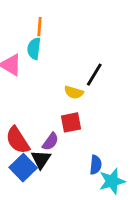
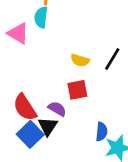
black line: (94, 75) -> (112, 59), moved
purple semicircle: (50, 142) -> (57, 109), turned -96

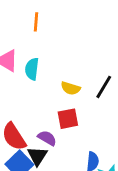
cyan semicircle: (41, 17) -> (32, 69), moved

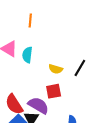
purple semicircle: (47, 138) -> (38, 105), size x1.5

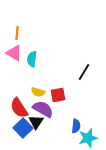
orange line: (30, 20) -> (17, 33), moved
yellow semicircle: (56, 69) -> (38, 92), moved

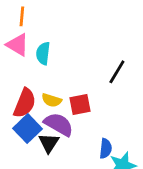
red semicircle: (19, 108) -> (25, 103), moved, turned -125
blue square: (23, 128) -> (27, 129), moved

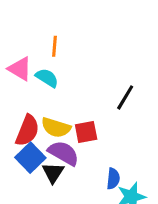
orange line: (22, 16) -> (54, 46), moved
cyan semicircle: (43, 53) -> (47, 78), turned 115
yellow semicircle: (52, 100) -> (56, 127), size x1.4

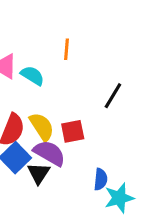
orange line: (54, 46) -> (66, 49), moved
yellow semicircle: (56, 127) -> (42, 127), turned -140

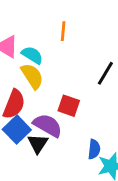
yellow semicircle: (42, 127) -> (32, 76), moved
red square: (73, 131) -> (69, 106), turned 30

